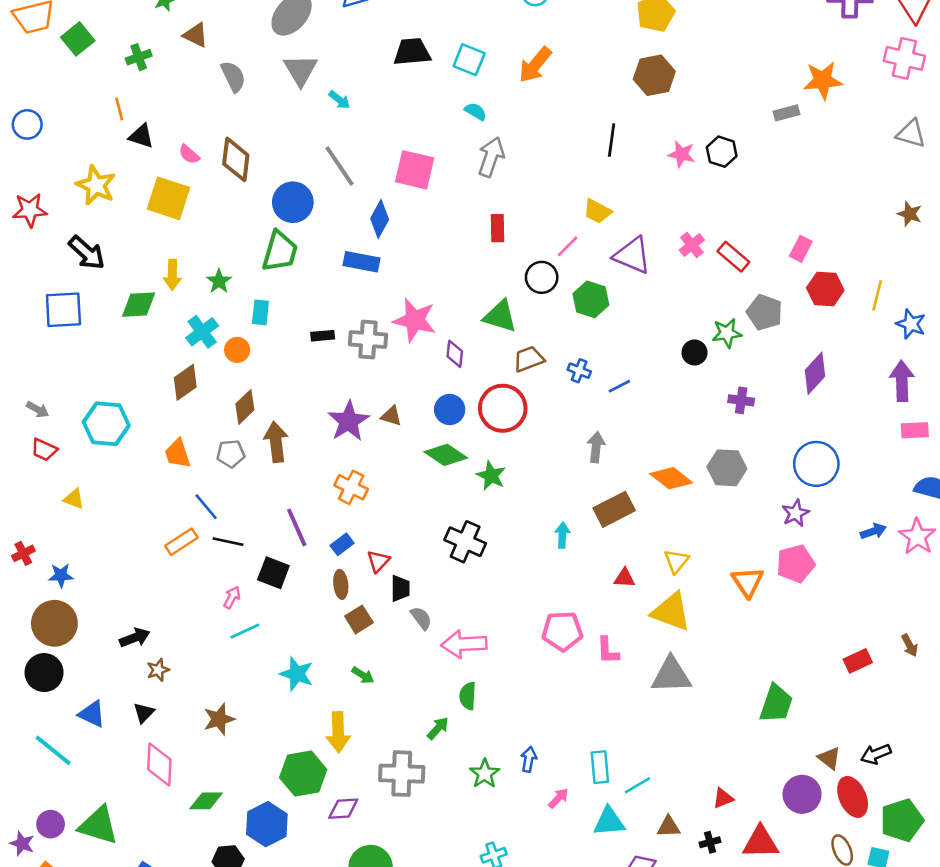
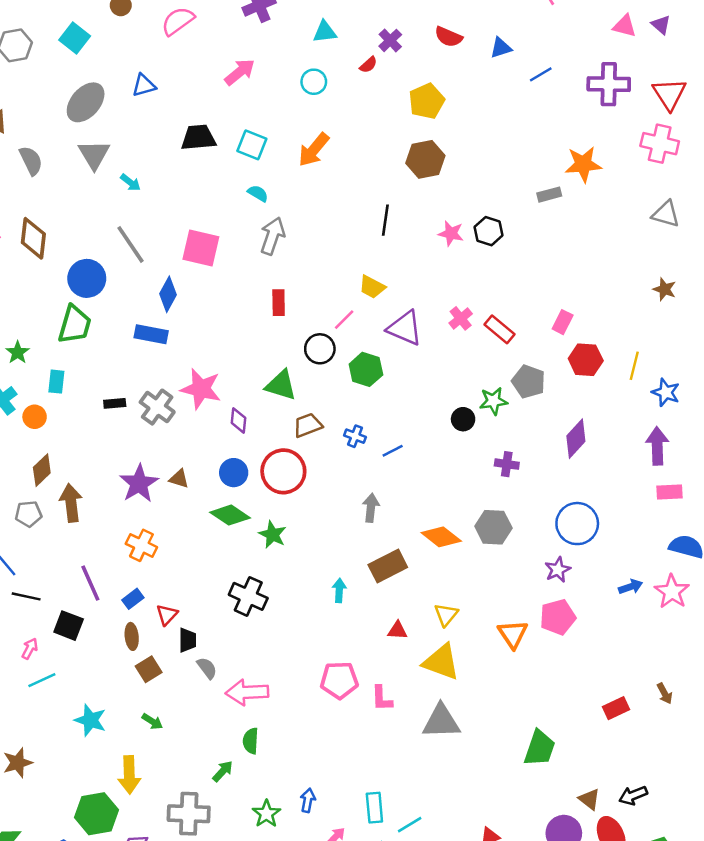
gray cross: (368, 340) -> (157, 407), turned 32

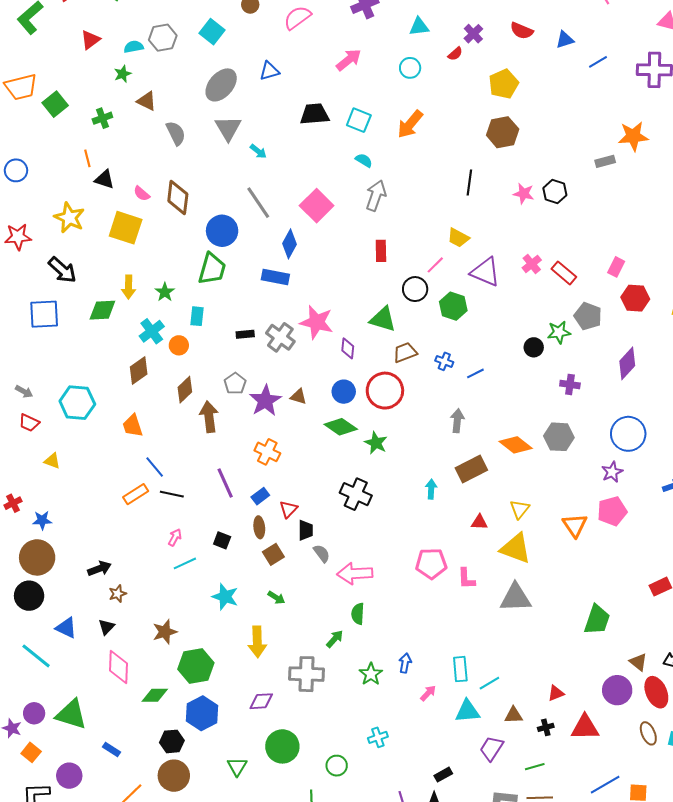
pink square: (201, 248) -> (317, 206), turned 32
gray pentagon: (28, 514) -> (235, 384), moved, turned -30
black square: (69, 626) -> (222, 540), moved, size x0.7
green hexagon: (96, 814) -> (196, 666), moved

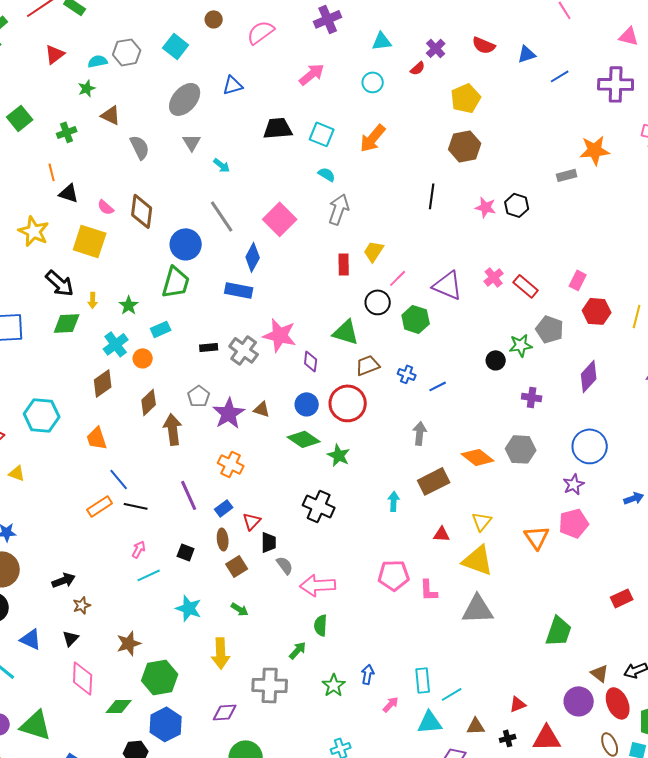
gray triangle: (228, 128) -> (192, 142), size x0.7
yellow trapezoid: (458, 238) -> (374, 251), moved, turned 95
black arrow: (62, 270) -> (60, 283), moved
yellow arrow: (129, 287) -> (93, 300), size x0.7
cyan rectangle: (197, 316) -> (161, 329), turned 60

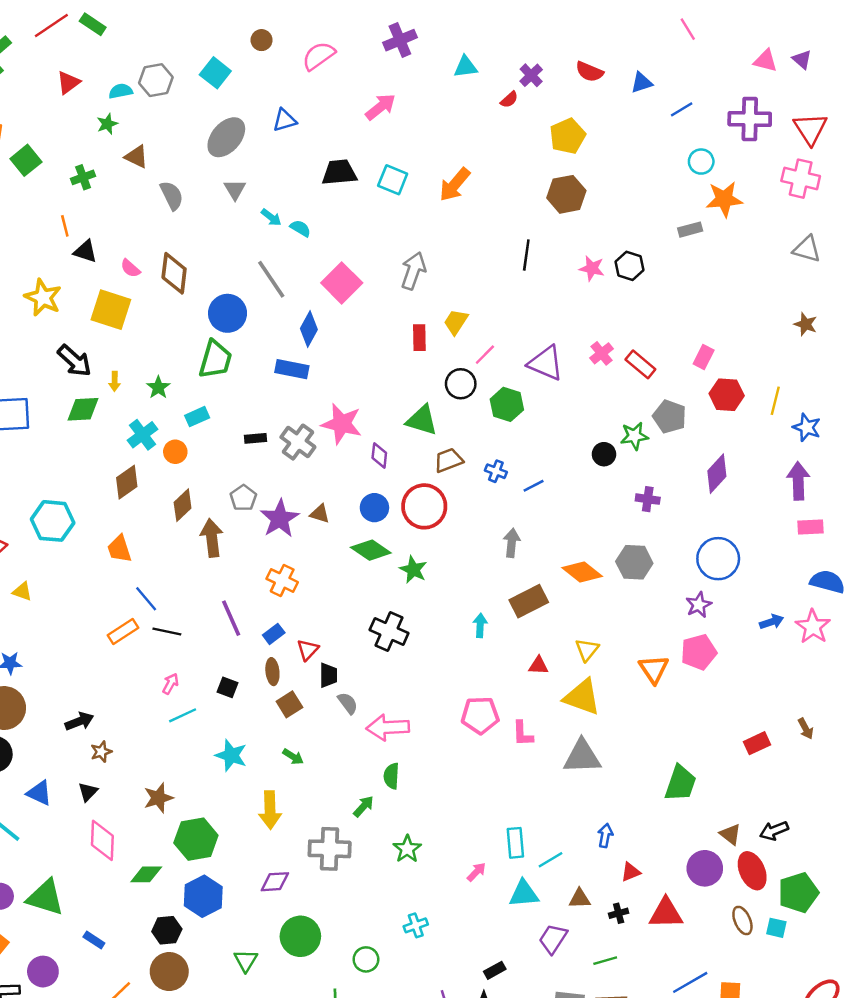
cyan circle: (373, 82) -> (701, 162), moved
cyan semicircle: (327, 174) -> (300, 228), moved
blue arrow: (368, 674) -> (605, 836), moved

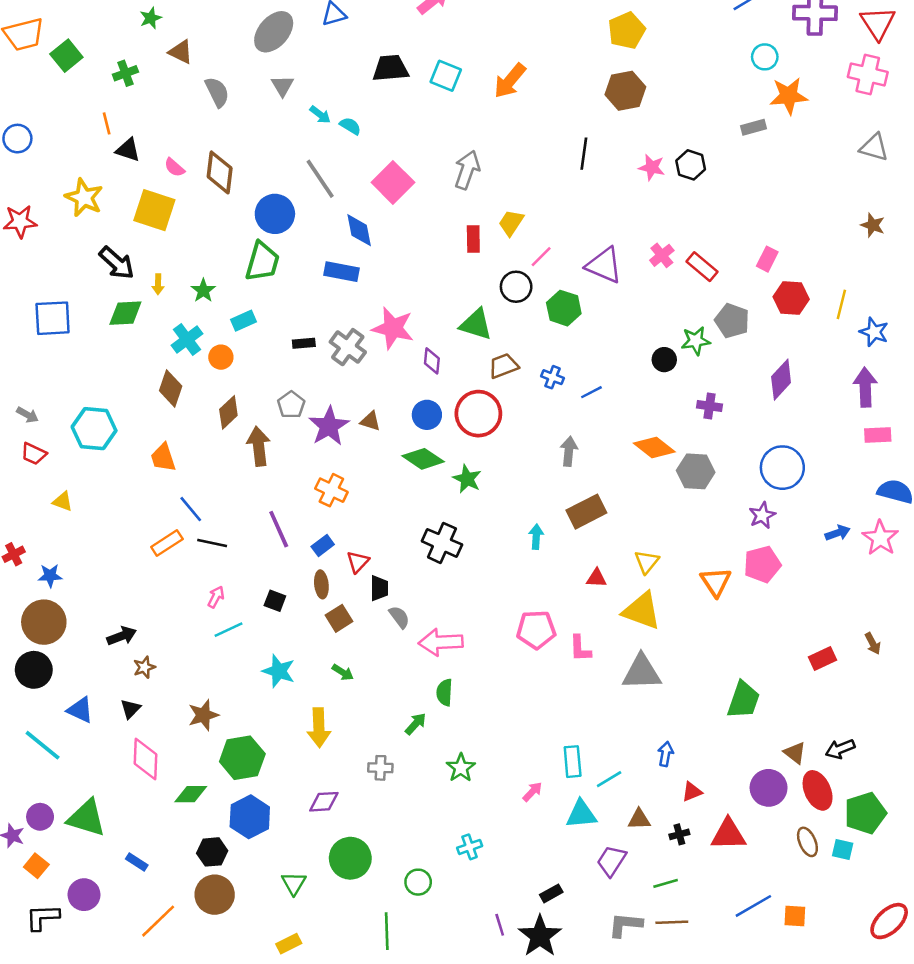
blue diamond: (309, 329) -> (359, 230), turned -40
brown diamond: (127, 482) -> (171, 388), turned -36
orange diamond: (582, 572) -> (654, 448), moved
gray cross: (330, 849) -> (380, 768), size x0.6

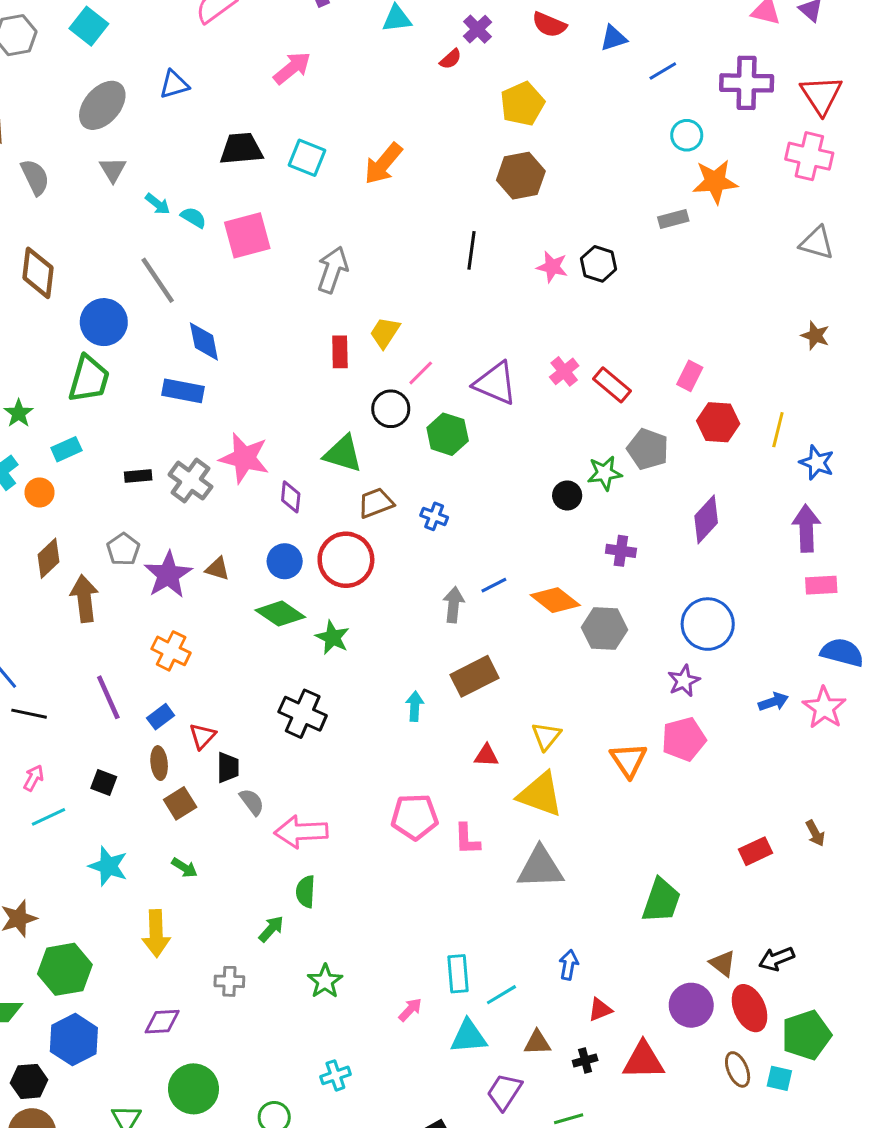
pink square: (393, 182) -> (247, 235), moved, turned 30
blue line: (591, 392) -> (494, 585), moved

